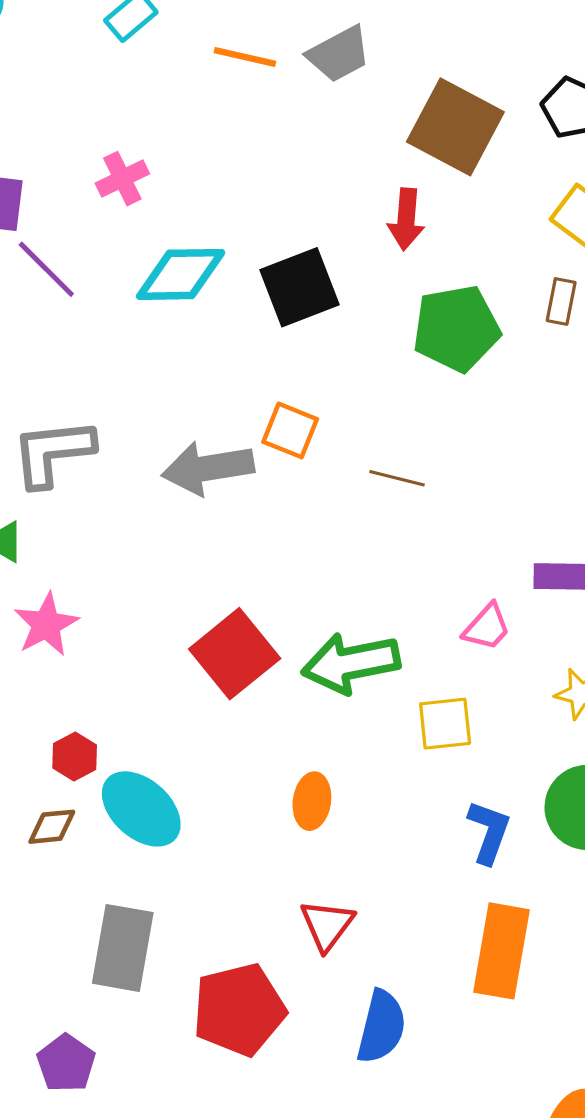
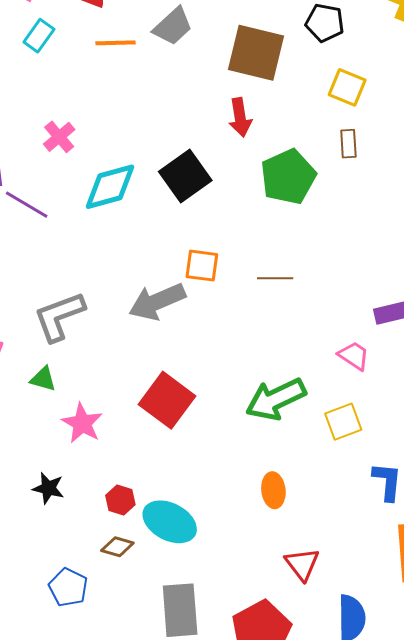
pink trapezoid: (487, 627) -> (354, 356), turned -84
red square: (235, 654) -> (167, 400), moved
brown diamond: (52, 827) -> (117, 547), turned 36

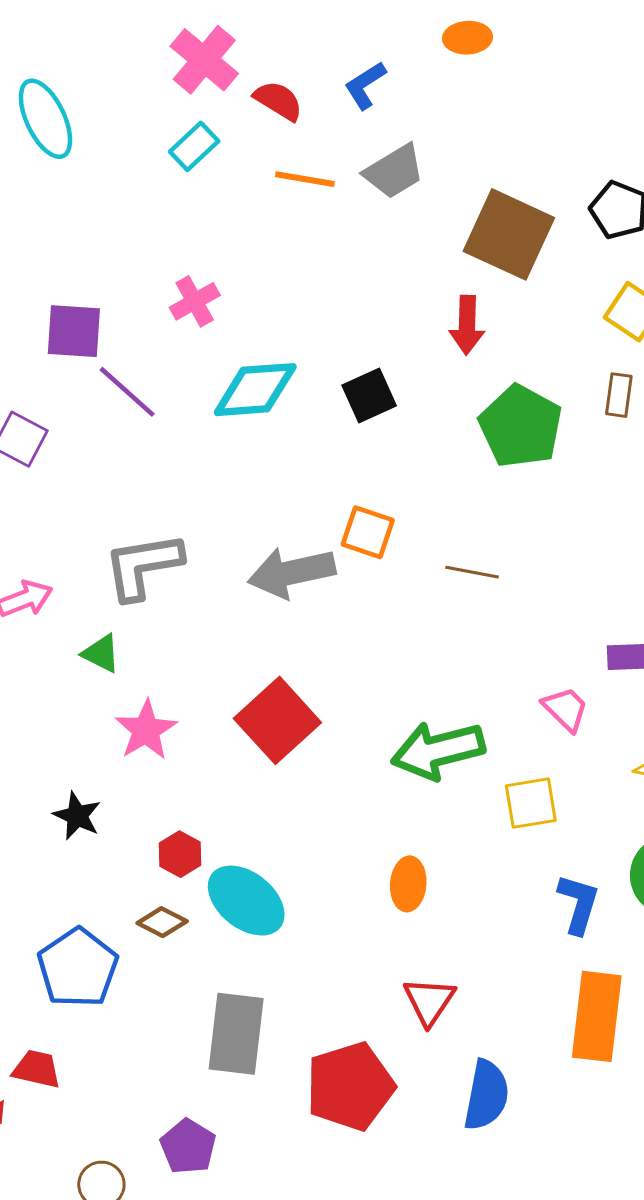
black square: (185, 176) -> (369, 395), size x0.7
green pentagon: (288, 177) -> (521, 426), turned -30
blue pentagon: (68, 587) -> (78, 968), size x1.4

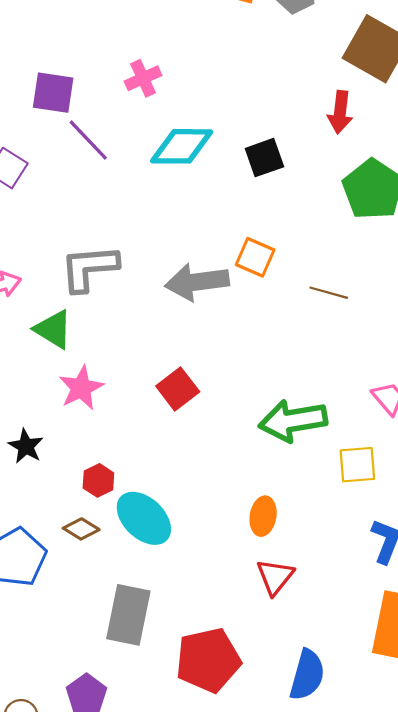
green triangle: (101, 653) -> (53, 329), size x1.4
red square: (277, 720) -> (178, 389), size x0.7
red triangle: (429, 1001) -> (275, 577), moved

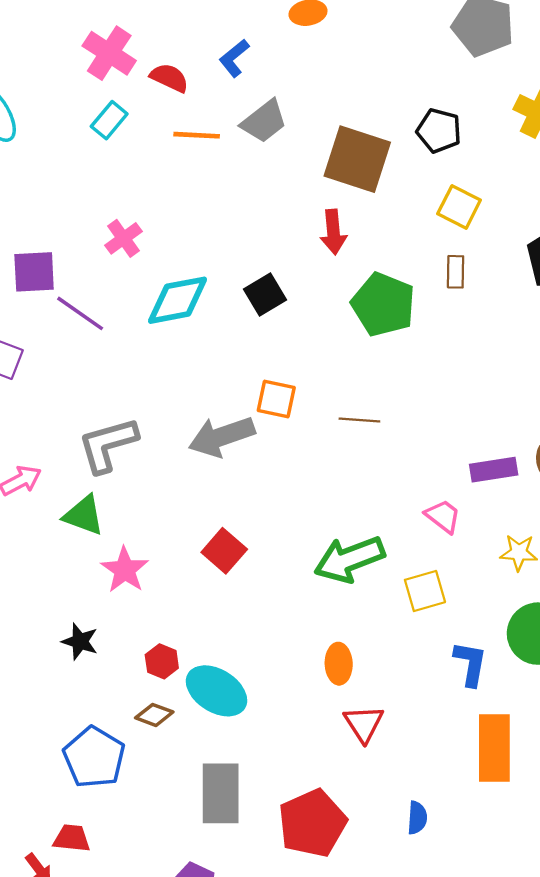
blue semicircle: (307, 675) -> (417, 818), size x0.6

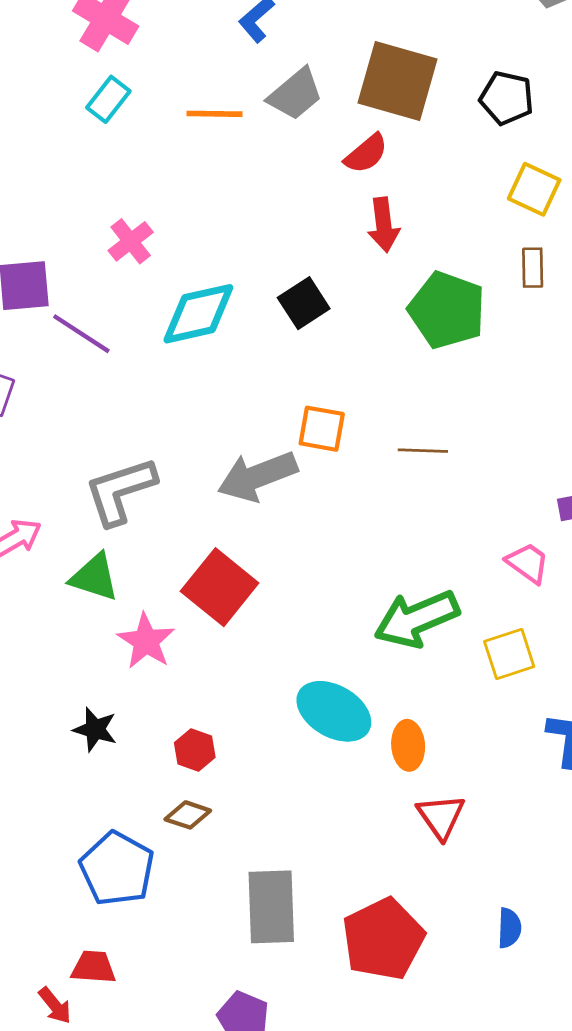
red semicircle: (169, 78) -> (366, 154), moved, turned 117
brown square: (357, 159) -> (398, 81), moved
red square: (224, 551) -> (220, 587), moved, size x1.4
cyan ellipse: (217, 691) -> (334, 711), moved

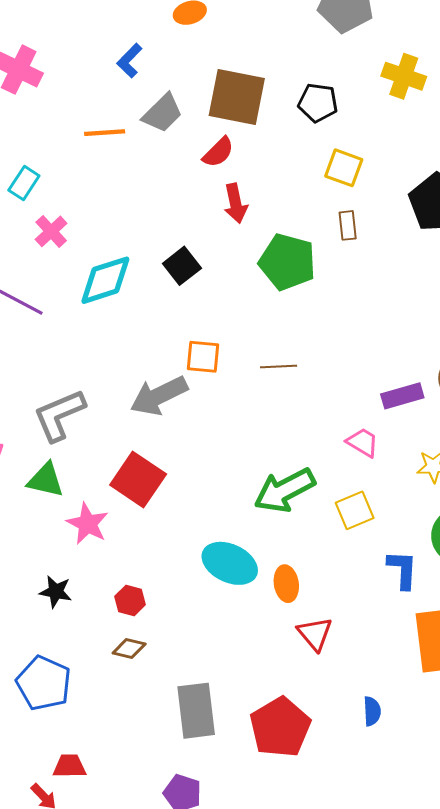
cyan rectangle: (108, 99) -> (24, 183), moved
blue pentagon: (117, 869) -> (44, 683), moved

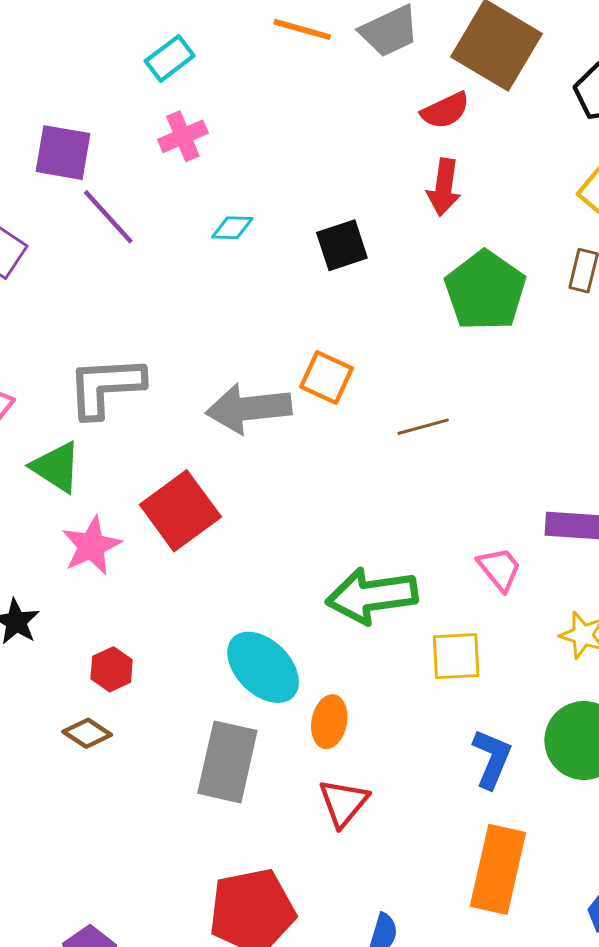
cyan diamond: (105, 280) -> (232, 228), size x0.5
brown line: (279, 366) -> (423, 427), turned -32
gray rectangle: (196, 711) -> (227, 762), moved

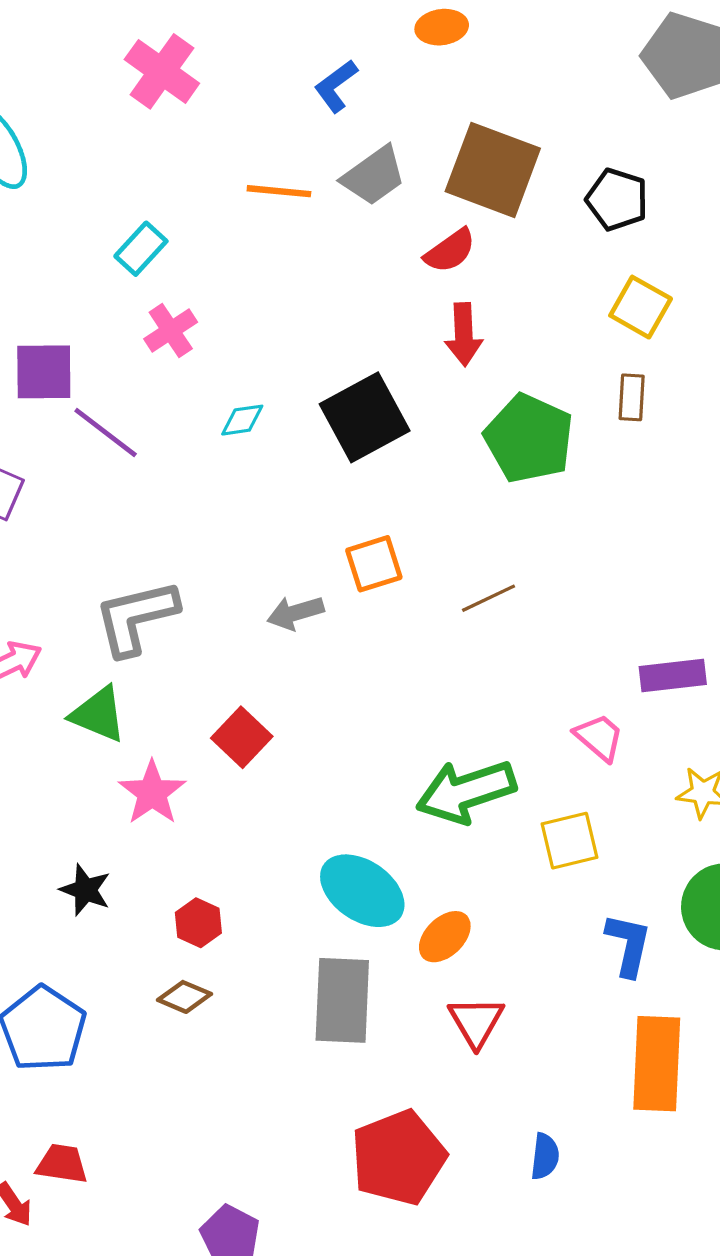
black square: (342, 245) -> (365, 417), size x1.5
orange square: (326, 377) -> (374, 564), turned -32
gray arrow: (249, 408) -> (295, 613), size x0.6
red square: (180, 511) -> (242, 737), size x0.7
orange ellipse: (329, 722) -> (445, 937), turned 45

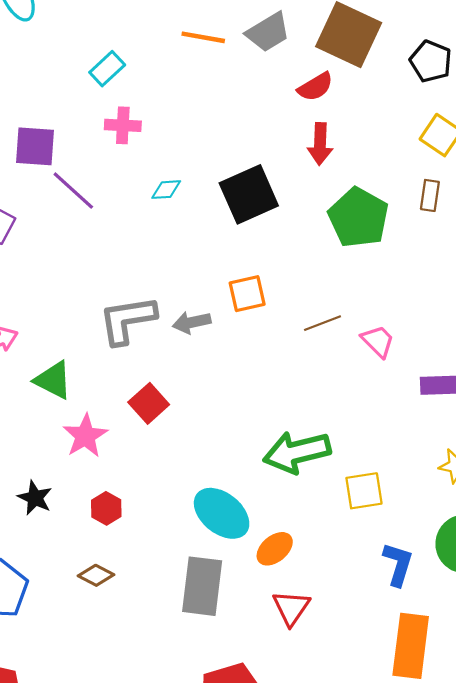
pink cross: (171, 331) -> (123, 125), turned 32
gray L-shape: (136, 617) -> (127, 320), moved
pink trapezoid: (599, 737) -> (378, 341), moved
red hexagon: (198, 923) -> (106, 508), moved

